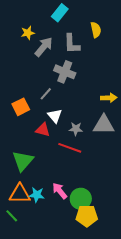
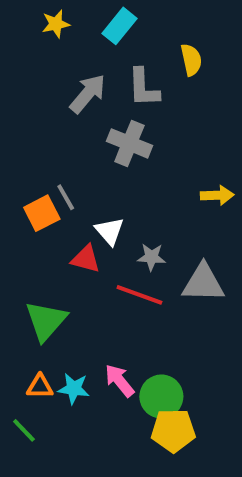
yellow star: (28, 33) -> (56, 24), moved
gray line: (46, 94) -> (66, 197), moved, turned -72
gray triangle: (104, 125) -> (203, 283), moved
orange triangle: (20, 194) -> (40, 387), size x0.6

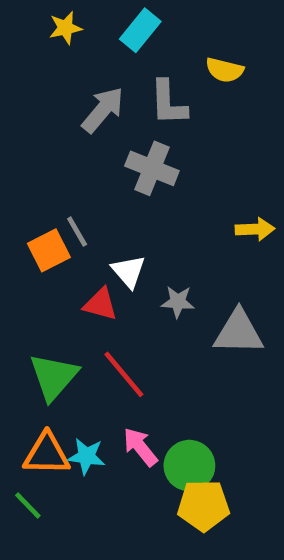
yellow semicircle: (191, 60) -> (225, 70), turned 116
red line: (139, 295) -> (124, 374), moved, turned 30
orange triangle: (40, 387) -> (47, 454), size x1.5

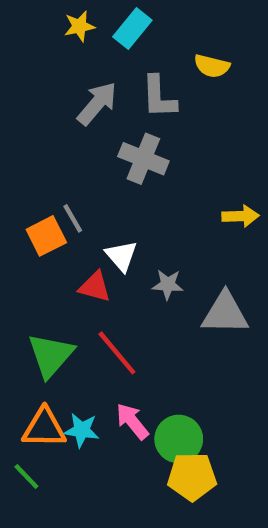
yellow star: (65, 28) -> (79, 26), moved

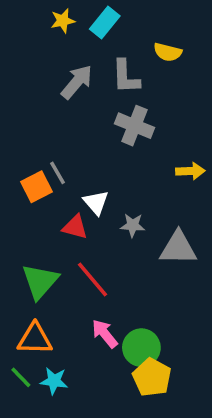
gray cross: (143, 159) -> (134, 126), moved
cyan star: (82, 430) -> (54, 381), moved
yellow pentagon: (192, 477) -> (152, 377), turned 30

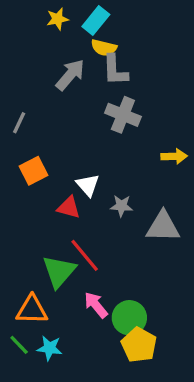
yellow semicircle: (168, 52) -> (104, 48), moved
gray line: (58, 173) -> (19, 123), moved, turned 55
green triangle: (40, 281) -> (59, 271), moved

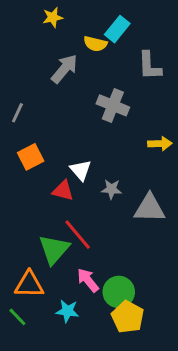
cyan rectangle: (96, 21) -> (117, 29), moved
gray L-shape: (115, 70) -> (150, 66), moved
cyan star: (49, 348) -> (67, 311), moved

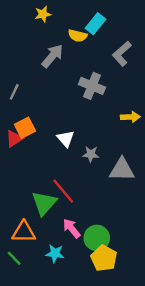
gray L-shape: (150, 66) -> (122, 54), turned 50
red triangle: (63, 191) -> (14, 139), moved, turned -48

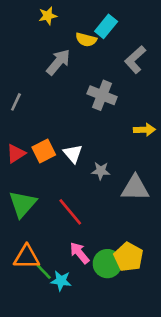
orange square: (25, 128) -> (44, 151), moved
green triangle: (44, 203) -> (23, 204), moved
green line: (14, 258) -> (44, 272), moved
yellow pentagon: (104, 258) -> (129, 257), moved

